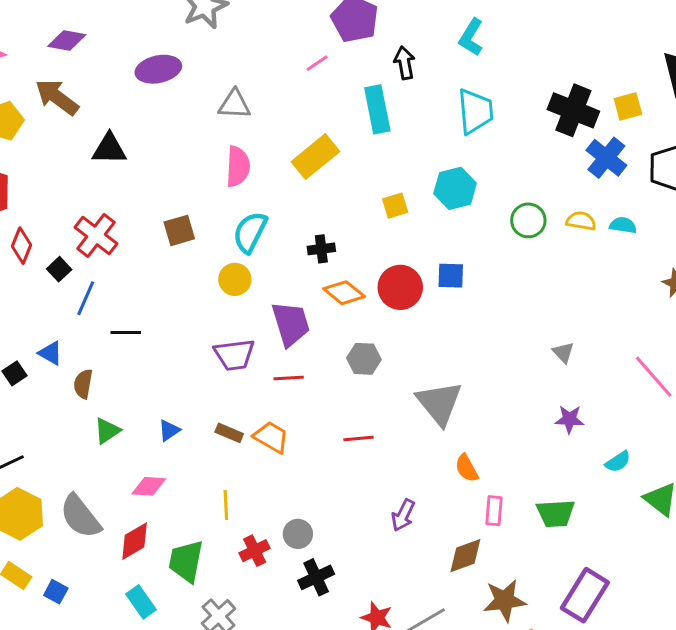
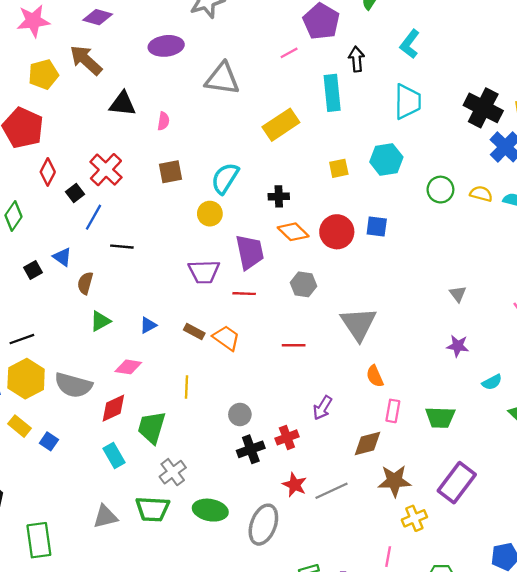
gray triangle: (234, 104) -> (222, 79), size x1.4
pink semicircle: (238, 166) -> (163, 121), moved, size x0.6
gray semicircle: (80, 516) -> (73, 385), turned -42
red cross: (255, 551) -> (287, 437), moved

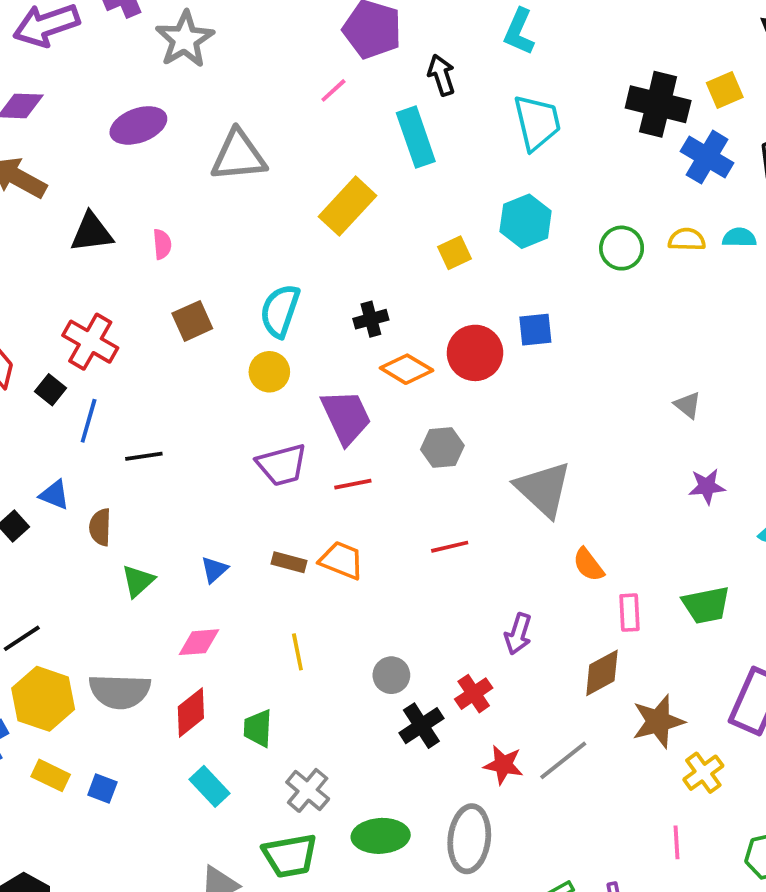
green trapezoid: (152, 427) -> (258, 728), size x0.7

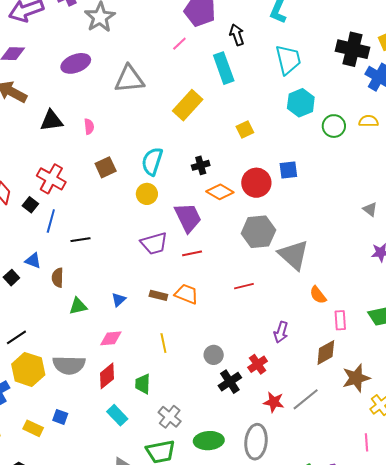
cyan hexagon: (526, 221) -> (301, 103), moved
gray hexagon: (442, 447) -> (258, 232), moved, size x1.5
green triangle: (138, 581) -> (78, 306), turned 30
yellow rectangle: (51, 775) -> (33, 428), moved

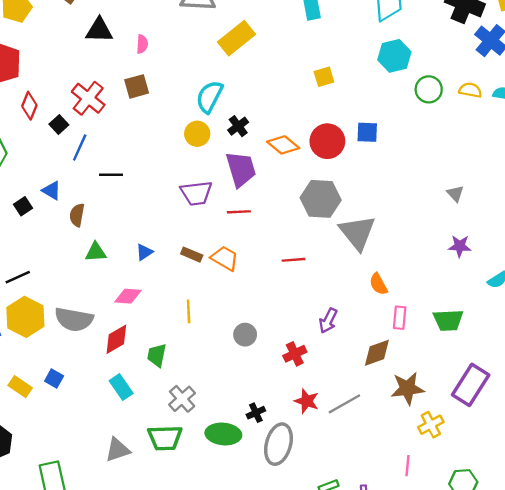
yellow rectangle: (188, 105) -> (236, 38), moved
black cross: (201, 165) -> (238, 126), moved, turned -30
brown square: (106, 167) -> (137, 86), moved
black cross: (230, 382) -> (256, 413), moved, size x0.7

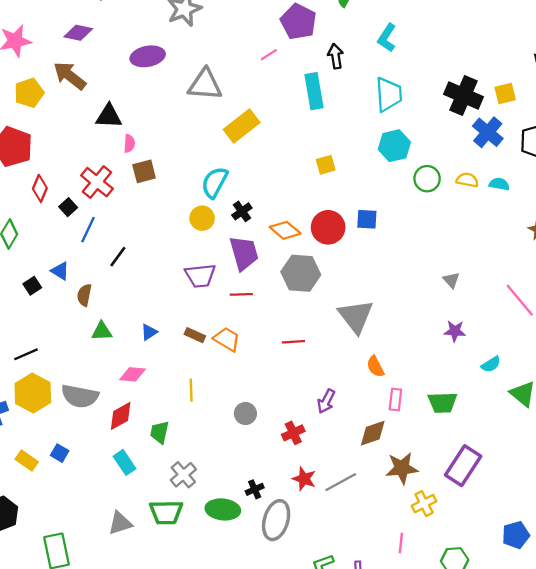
pink semicircle: (142, 44) -> (129, 143), moved
black line: (111, 175) -> (118, 257), turned -55
gray hexagon: (321, 199) -> (301, 273), moved

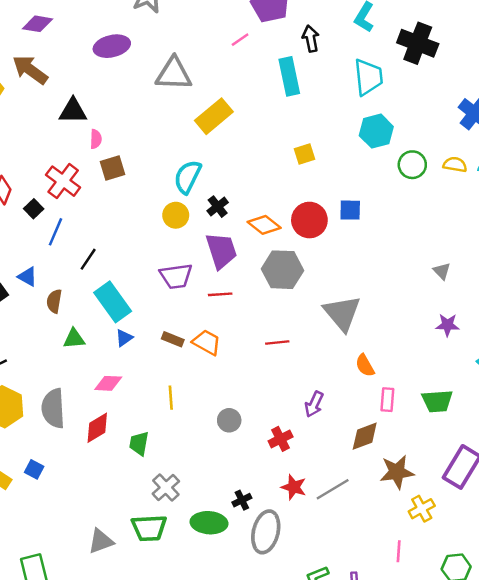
black cross: (463, 95) -> (418, 43), moved
gray semicircle: (80, 396) -> (53, 408), turned 78
cyan rectangle: (124, 462) -> (113, 302), moved, size x1.5

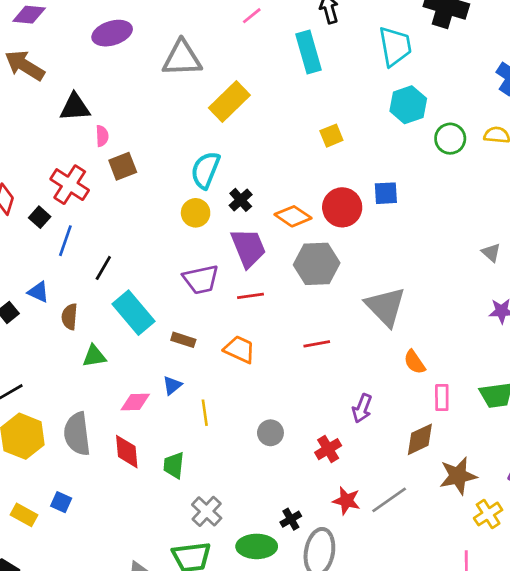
blue triangle: (124, 338) -> (172, 385), moved
brown rectangle: (173, 339) -> (183, 340), moved
red diamond: (97, 428) -> (127, 452), turned -60

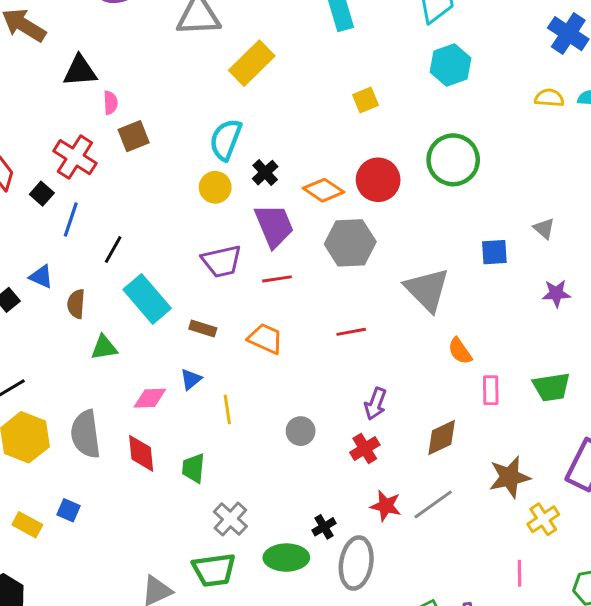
green circle: (450, 139) -> (453, 160), moved, size x1.5
blue square: (386, 193) -> (494, 252), moved
purple arrow: (362, 408) -> (375, 404), moved
brown diamond: (420, 439) -> (442, 438), moved

